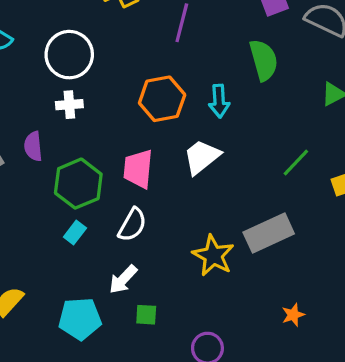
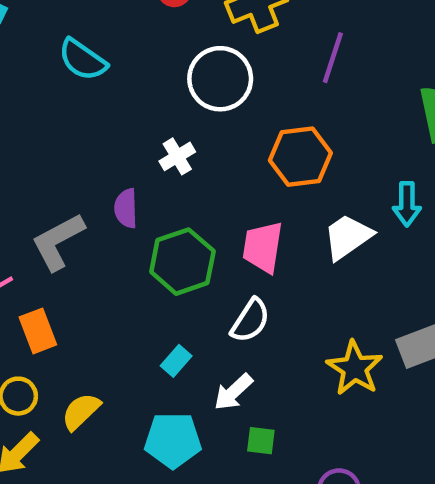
white circle: (69, 55) -> (220, 79), moved
cyan arrow: (219, 101) -> (407, 204), moved
white cross: (69, 105) -> (177, 156), turned -30
cyan rectangle: (75, 232) -> (176, 361), moved

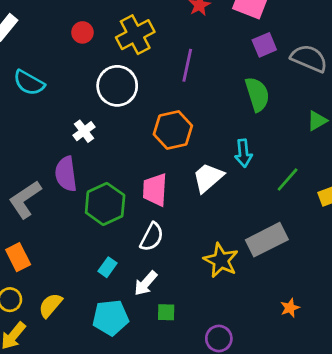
white cross: (177, 156) -> (84, 131), moved
purple semicircle: (126, 208) -> (66, 174), size x1.4

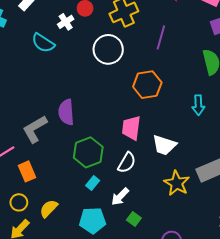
white cross: (84, 131) -> (66, 22), moved
white trapezoid: (208, 178) -> (164, 145), moved, turned -125
green hexagon: (105, 204) -> (88, 152), moved
green square: (166, 312) -> (134, 219), turned 32

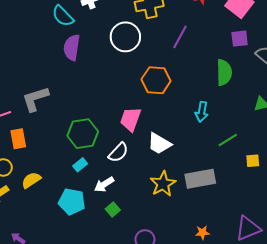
purple semicircle: (66, 112) -> (72, 47), moved

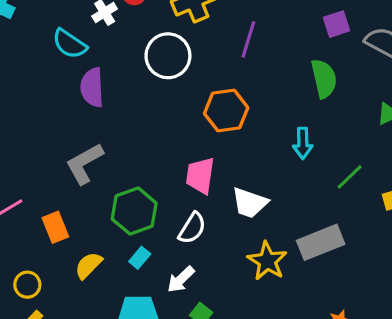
gray L-shape: (35, 99) -> (85, 164), moved
orange rectangle: (18, 139) -> (55, 227), moved
yellow semicircle: (31, 180) -> (89, 265), moved

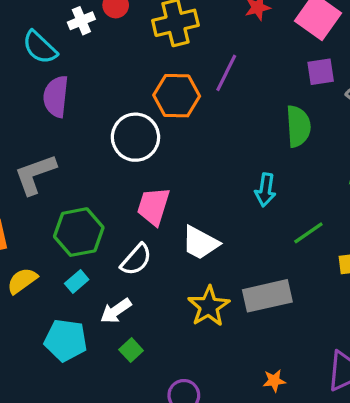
white circle: (168, 56) -> (135, 137), moved
orange hexagon: (226, 111) -> (177, 96), moved

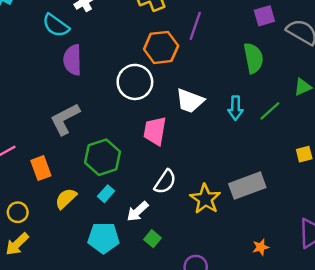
green line: (308, 233) -> (270, 111), moved
white trapezoid: (200, 243) -> (190, 101), moved
white semicircle: (136, 260) -> (165, 182), moved

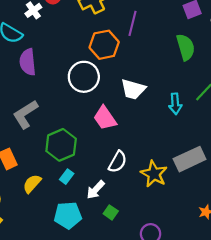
cyan arrow: (235, 108) -> (175, 104), moved
pink trapezoid: (155, 131) -> (105, 118), turned -40

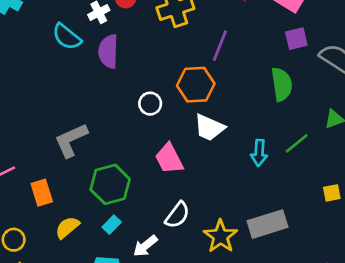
orange hexagon: (104, 45) -> (196, 85), moved
purple semicircle: (28, 62) -> (108, 51), moved
white circle: (84, 77) -> (150, 104), size x0.6

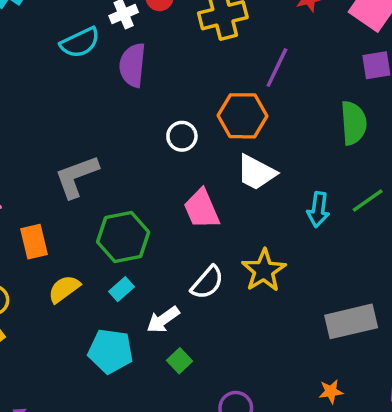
cyan semicircle: (67, 37) -> (80, 43), turned -68
gray rectangle: (267, 224) -> (351, 321), moved
yellow star: (220, 236) -> (264, 270), moved

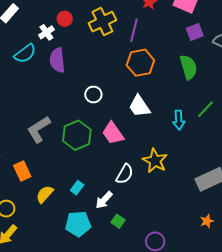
purple line: (277, 67) -> (134, 30), moved
orange hexagon: (242, 116) -> (140, 63), moved
white trapezoid: (256, 172) -> (139, 106), turned 40
green hexagon: (123, 237) -> (77, 135), moved

